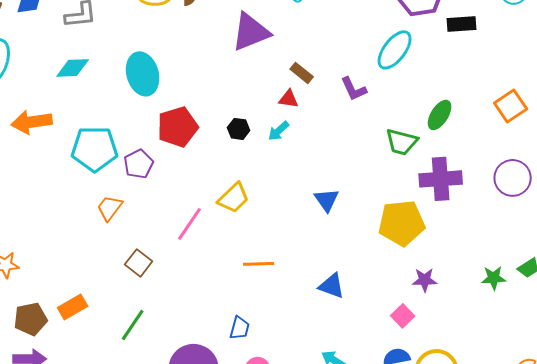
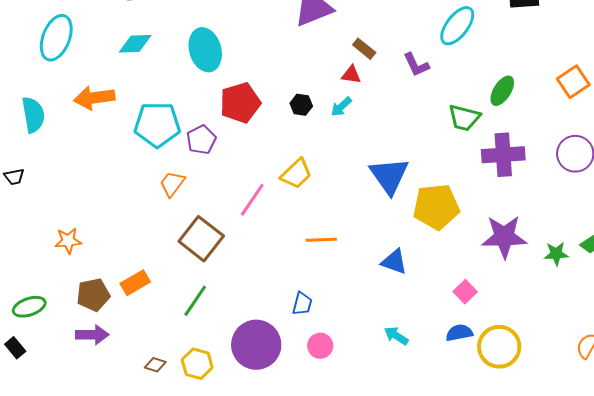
blue triangle: (327, 200) -> (389, 176), size x1.6
yellow pentagon: (402, 223) -> (436, 207), moved
brown square: (139, 263) -> (201, 239), size x1.6
purple star: (425, 280) -> (504, 237), moved, size x1.8

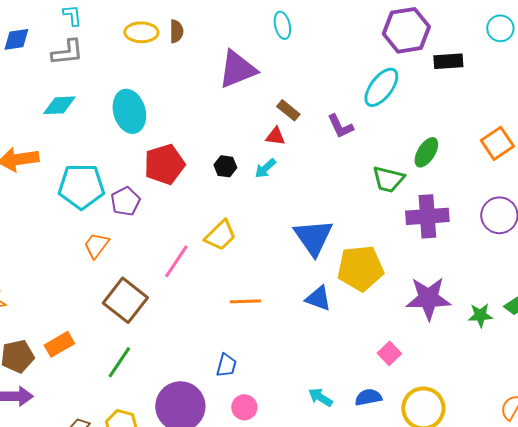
blue triangle: (394, 262) -> (318, 298), moved
blue semicircle: (459, 333) -> (368, 397), moved

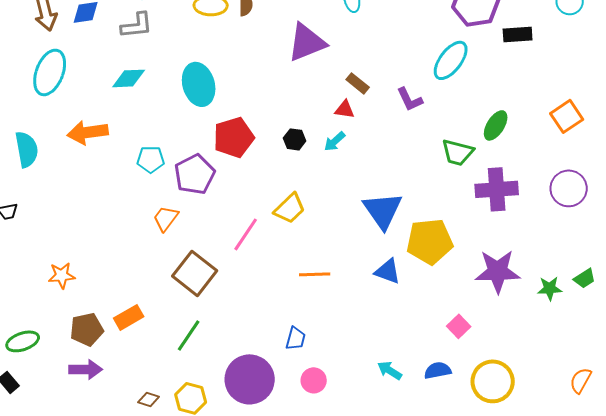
cyan pentagon: (81, 186) -> (151, 159), size x0.6
purple pentagon: (125, 201) -> (195, 174), size x1.4

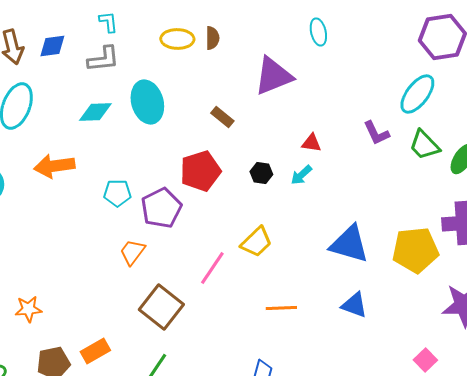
brown rectangle: (358, 83) -> (222, 117), moved
cyan ellipse: (199, 84) -> (147, 102), moved
green trapezoid: (458, 152) -> (424, 145), moved, turned 32
blue triangle: (383, 210) -> (349, 244), turned -39
yellow pentagon: (430, 241) -> (415, 250), moved

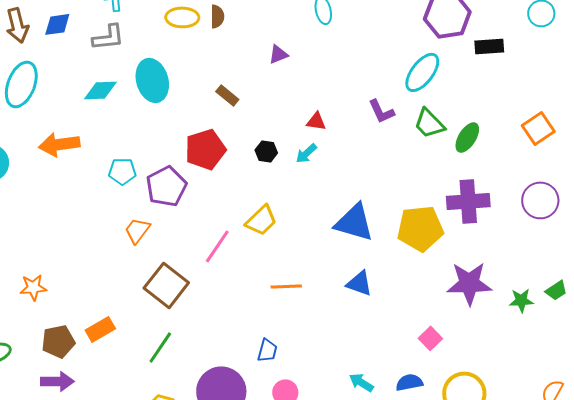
purple triangle: (273, 76) -> (278, 54), size x0.5

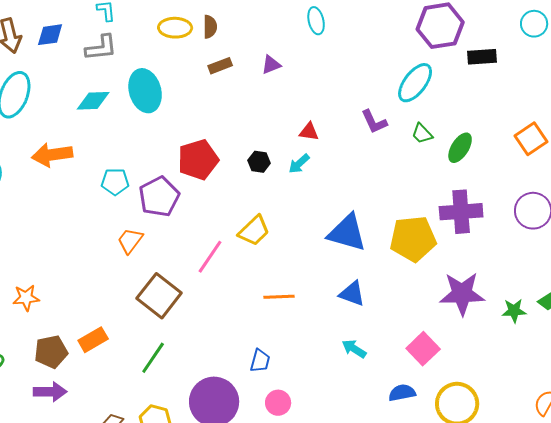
brown rectangle: (227, 95) -> (220, 66), moved, turned -60
green trapezoid: (429, 123) -> (422, 134), size x0.7
pink square: (430, 338) -> (423, 349), size x1.4
cyan arrow: (361, 382) -> (354, 349), moved

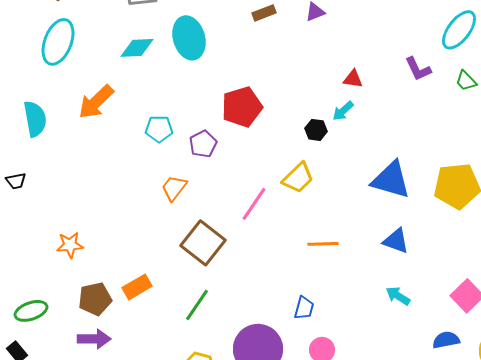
orange arrow: (52, 155) -> (96, 102), turned -36
black hexagon: (259, 162) -> (316, 130), moved
purple pentagon: (159, 197) -> (203, 144), size x0.7

